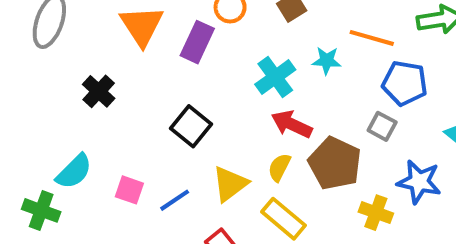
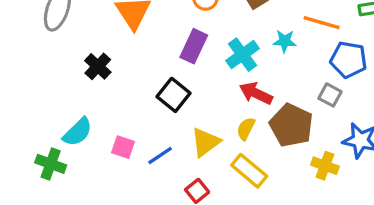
purple rectangle: (197, 42) -> (194, 46), moved

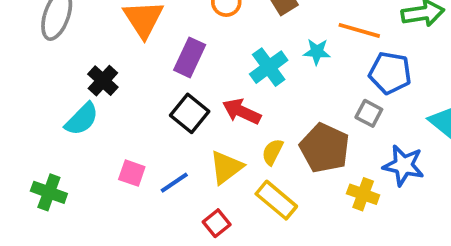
purple rectangle: (194, 46) -> (190, 57), moved
red arrow: (256, 93) -> (242, 111), moved
cyan semicircle: (78, 132) -> (82, 119), moved

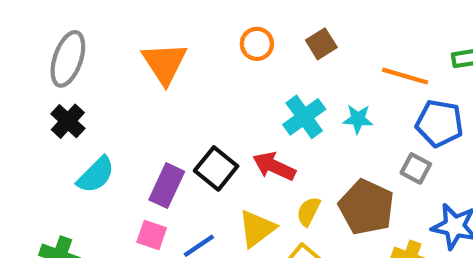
cyan star: (317, 52) -> (358, 119), moved
purple rectangle: (190, 57) -> (167, 186), moved
black cross: (103, 81) -> (68, 121), moved

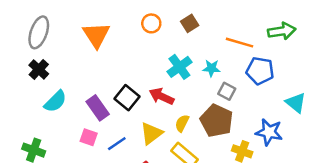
gray square: (416, 168) -> (227, 91), moved
purple rectangle: (167, 186) -> (98, 108), turned -60

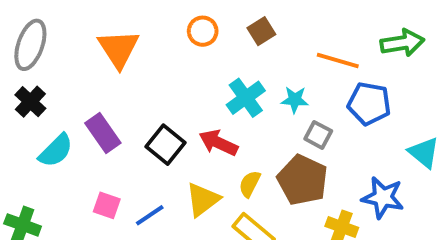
purple rectangle: (98, 108) -> (103, 133), moved

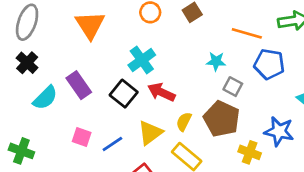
cyan cross: (246, 98) -> (142, 60), moved

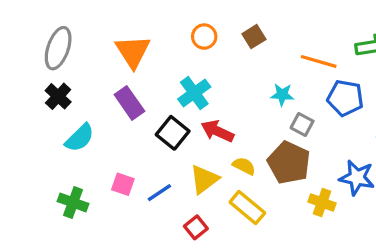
purple rectangle: (79, 85) -> (129, 103), moved
yellow semicircle: (184, 122) -> (244, 166), turned 90
green cross: (21, 151) -> (73, 203), moved

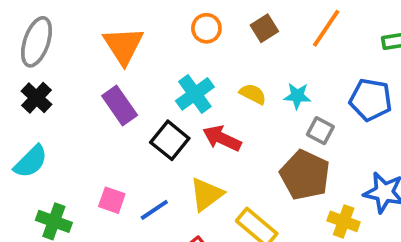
orange line: (319, 61) -> (326, 28), moved, turned -72
cyan semicircle: (80, 138) -> (31, 162), moved
yellow semicircle: (244, 166) -> (253, 94), moved

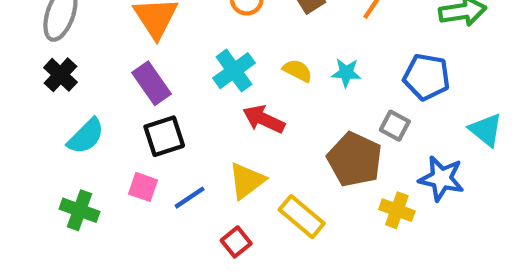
gray square: (320, 131) -> (395, 126), moved
black square: (170, 140) -> (164, 136), moved, turned 33
cyan semicircle: (31, 162) -> (86, 136), moved

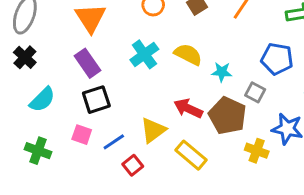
yellow semicircle: (297, 71) -> (188, 54), size x1.4
cyan star: (346, 73) -> (222, 72), moved
red arrow: (264, 119) -> (188, 108), moved
red square: (236, 242) -> (133, 165), moved

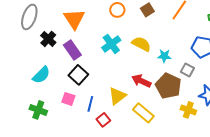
black cross: (25, 57) -> (48, 39), moved
black square: (96, 100) -> (78, 75), turned -30
blue line: (114, 142) -> (90, 104), turned -42

